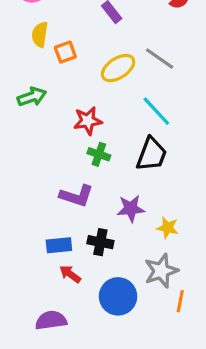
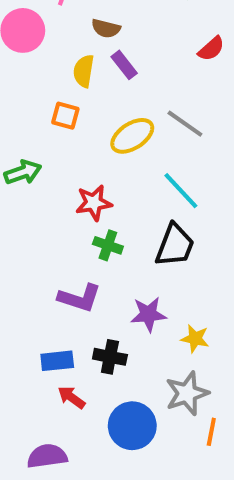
yellow semicircle: (40, 35) -> (84, 71), moved
orange square: (65, 52) -> (65, 116), turned 35

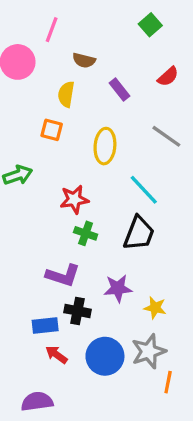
purple rectangle: (124, 65) -> (120, 89), moved
gray line: (185, 124) -> (166, 136), moved
yellow ellipse: (132, 136) -> (105, 146), turned -52
black cross: (110, 357) -> (77, 311), moved
blue circle: (132, 426) -> (105, 356), moved

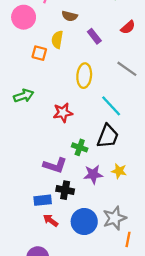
orange square: (52, 130) -> (39, 53), moved
green cross: (86, 233) -> (80, 147), moved
yellow star: (155, 308) -> (119, 171), moved

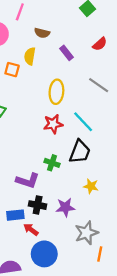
red star: (63, 113) -> (53, 124), moved
purple star: (93, 174) -> (65, 207), moved
red arrow: (51, 220) -> (31, 230), moved
blue circle: (84, 222) -> (44, 254), moved

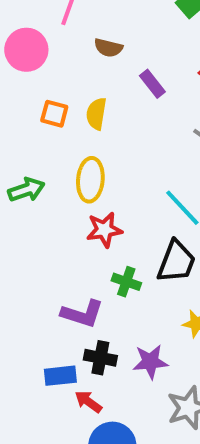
yellow semicircle: (30, 56) -> (96, 114), moved
yellow ellipse: (56, 92) -> (90, 180), moved
red star: (53, 124) -> (104, 230), moved

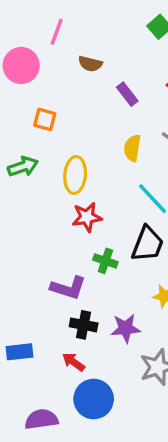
yellow semicircle: (96, 114) -> (132, 148), moved
green arrow: (26, 190) -> (23, 167), moved
blue rectangle: (60, 376) -> (20, 352), moved

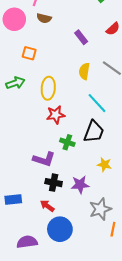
brown semicircle: (90, 64) -> (44, 18), moved

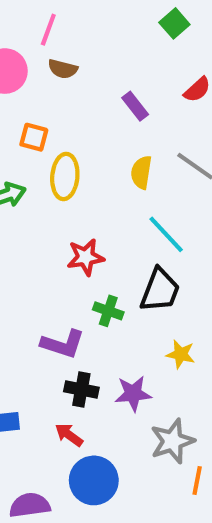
yellow ellipse: (48, 88) -> (65, 176), moved

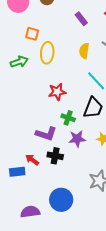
purple star: (133, 394) -> (77, 139), moved
red arrow: (69, 435) -> (32, 160), moved

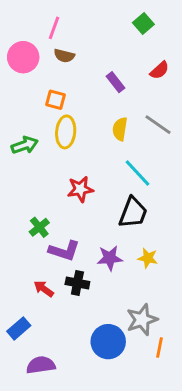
orange square: (32, 34) -> (55, 100), moved
green cross: (68, 118) -> (39, 227), moved, turned 32
blue rectangle: (17, 172) -> (19, 328), moved, turned -35
blue circle: (61, 200) -> (108, 342), moved

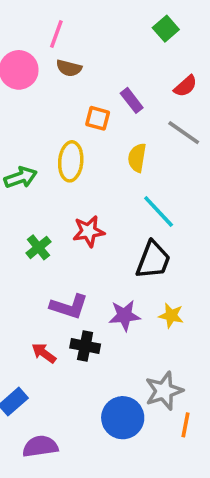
orange square: (55, 100) -> (98, 118), moved
gray line: (158, 125) -> (184, 133), moved
green cross: (39, 227) -> (38, 247), moved

